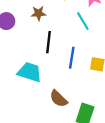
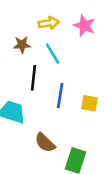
cyan line: (83, 21) -> (53, 54), moved

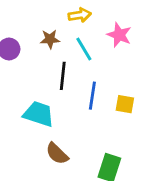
pink star: (84, 26) -> (119, 35), moved
brown semicircle: (45, 143) -> (57, 154), moved

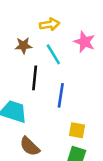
yellow square: (125, 104) -> (77, 130), moved

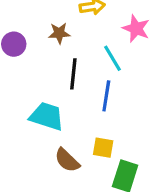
cyan line: (53, 54) -> (113, 58), moved
yellow square: (77, 130) -> (103, 148), moved

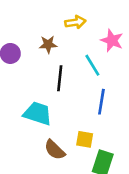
blue line: (106, 96) -> (101, 102), moved

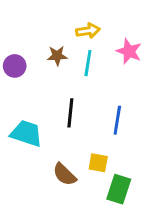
cyan line: (92, 65) -> (88, 63), moved, turned 40
black line: (60, 78) -> (70, 113), moved
cyan trapezoid: (38, 113) -> (26, 133), moved

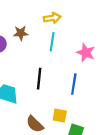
pink star: (129, 51) -> (86, 53), moved
brown star: (57, 56) -> (21, 33), moved

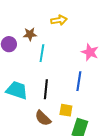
cyan line: (52, 42) -> (42, 53), moved
black line: (39, 79) -> (46, 89), moved

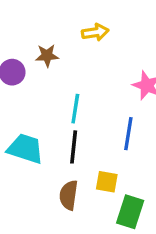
cyan line: (42, 53) -> (75, 109), moved
brown semicircle: (43, 118) -> (69, 195), turned 54

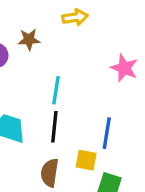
blue line: (128, 134) -> (107, 133), moved

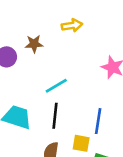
cyan line: (56, 90) -> (56, 86), turned 50

